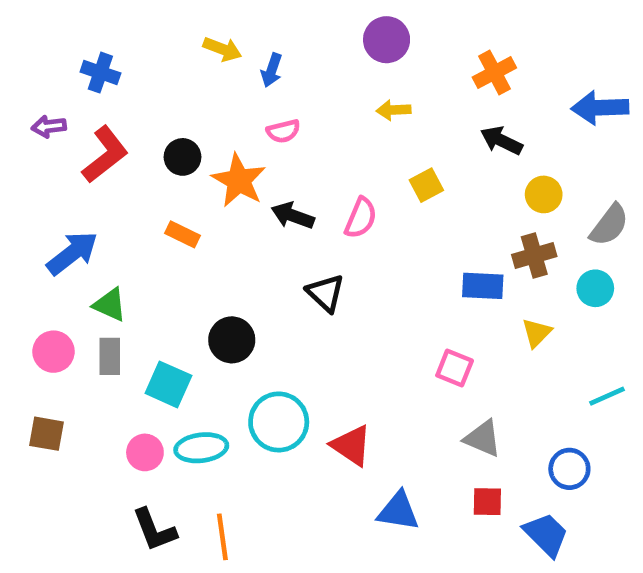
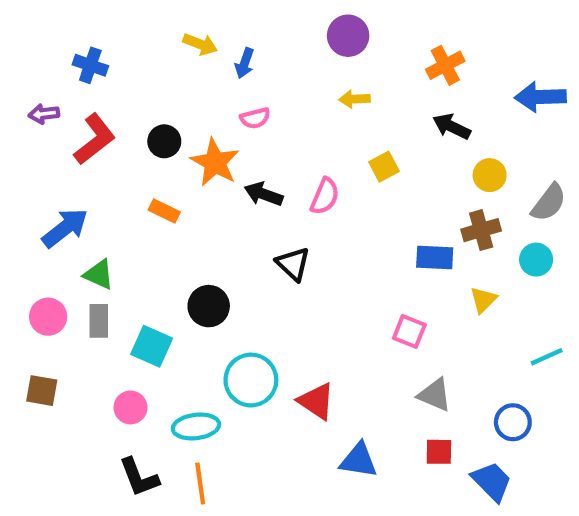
cyan ellipse: (201, 448) -> (196, 426), moved

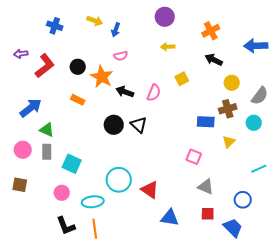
blue cross: (90, 65) -> (55, 26), moved
black circle: (209, 306) -> (114, 125), moved

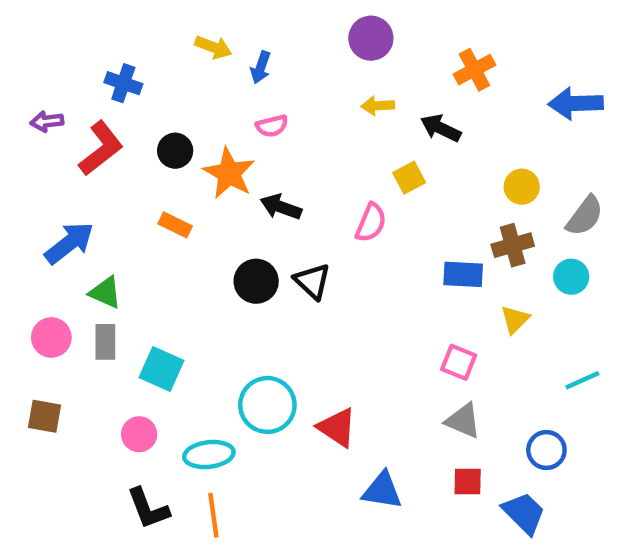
blue cross: (55, 26) -> (123, 83), moved
black arrow: (214, 60) -> (441, 128), moved
pink semicircle: (154, 93) -> (371, 223), moved
pink square: (194, 157) -> (459, 362), moved

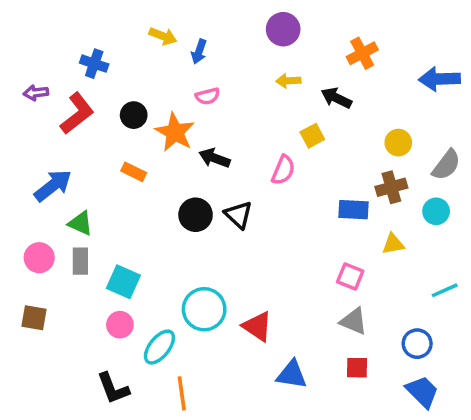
yellow triangle: (515, 319) -> (393, 244), turned 35
pink circle: (139, 434) -> (120, 325), moved
cyan ellipse: (209, 454) -> (159, 347), turned -45
blue trapezoid: (524, 513) -> (422, 392), moved
orange line: (213, 515) -> (182, 393), moved

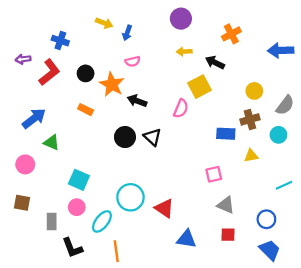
yellow square: (312, 136) -> (200, 87), size x1.5
gray rectangle: (80, 261) -> (52, 221), moved
pink square: (350, 277) -> (214, 174), moved, turned -35

